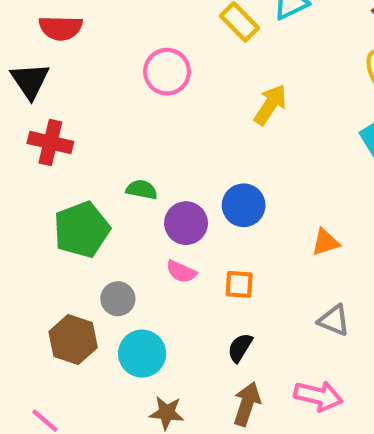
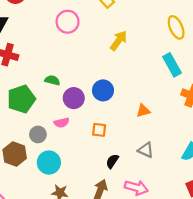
pink semicircle: (181, 272) -> (62, 123), moved, turned -40
black semicircle: (240, 348) -> (112, 161), moved

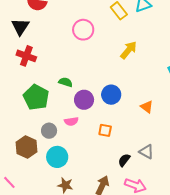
green pentagon: (21, 99) -> (36, 97), turned -30
orange triangle: (143, 111) -> (147, 107), moved, turned 48
black semicircle: (112, 161) -> (124, 160), moved

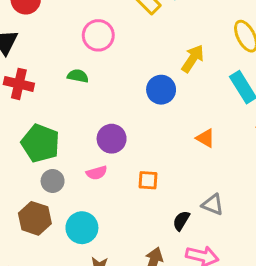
yellow arrow: (129, 50) -> (193, 59), moved
green semicircle: (66, 82) -> (78, 76), moved
blue circle: (111, 95) -> (161, 90), moved
gray circle: (49, 131) -> (53, 181), moved

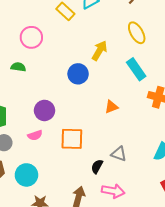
orange triangle: (206, 138) -> (111, 107), turned -48
orange square: (148, 180) -> (72, 139), size x1.6

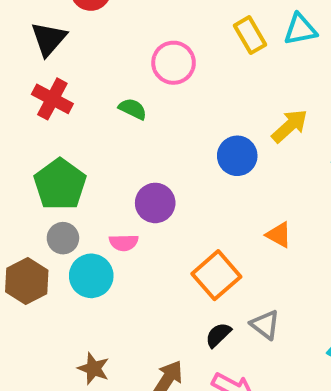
orange triangle: (111, 107) -> (279, 235), turned 32
orange square: (72, 139) -> (216, 275), moved, turned 30
cyan circle: (26, 175) -> (91, 276), moved

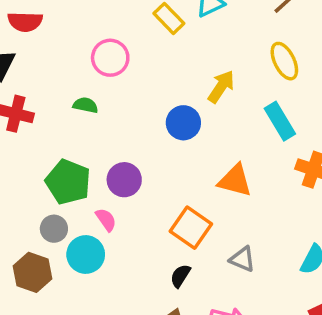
green pentagon: (60, 184) -> (68, 182), moved
orange triangle: (279, 235) -> (235, 181), size x1.5
pink semicircle: (124, 243) -> (106, 220), turned -110
black semicircle: (218, 335) -> (180, 276), moved

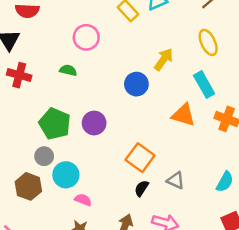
orange triangle: (235, 181) -> (183, 115), moved
pink semicircle: (106, 220) -> (83, 200), moved, turned -35
black semicircle: (180, 276) -> (142, 188), moved

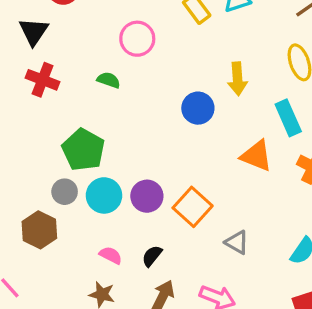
yellow arrow: (163, 59) -> (237, 79), turned 135
purple circle: (94, 123) -> (147, 196), moved
cyan circle: (66, 175) -> (104, 195), moved
black semicircle: (142, 188) -> (152, 256), moved

